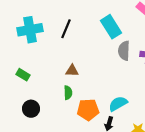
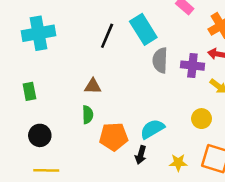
black line: (66, 29) -> (107, 36), moved
green rectangle: (23, 75) -> (29, 91), turned 48

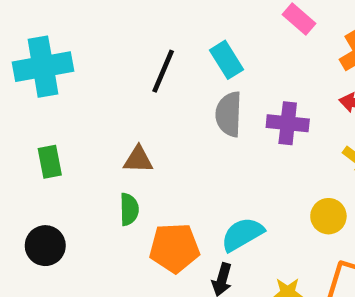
cyan rectangle: (143, 29) -> (227, 60), size x0.7
gray semicircle: (160, 60) -> (229, 114), moved
purple cross: (192, 66) -> (288, 123), moved
green rectangle: (29, 91) -> (50, 162), moved

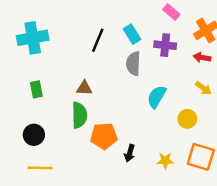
purple cross: (288, 123) -> (165, 45), moved
green semicircle: (129, 209) -> (79, 115), size x1.5
cyan semicircle: (242, 234) -> (157, 97), moved, turned -30

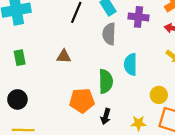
cyan semicircle: (157, 97) -> (131, 64), turned -30
green semicircle: (79, 115) -> (106, 81), moved
yellow circle: (187, 119) -> (159, 95), moved

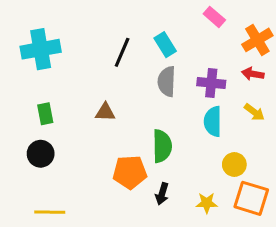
purple cross: (138, 17) -> (211, 83), moved
cyan semicircle: (131, 64) -> (213, 121), moved
black circle: (17, 99) -> (41, 154), moved

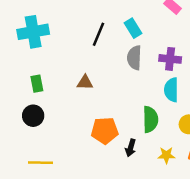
green semicircle: (162, 146) -> (150, 119), moved

